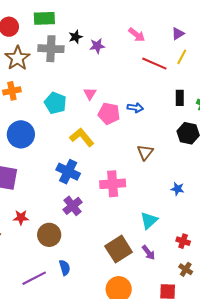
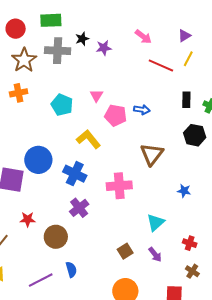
blue circle: (21, 134) -> (38, 160), moved
brown triangle: (145, 152) -> (152, 154), size x1.4
brown square: (119, 249) -> (125, 251), size x0.6

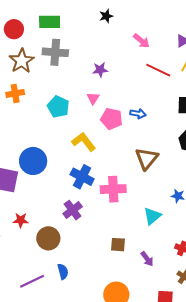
black star: (82, 39) -> (106, 16), moved
purple star: (104, 48) -> (100, 70), moved
blue cross: (75, 174) -> (82, 177), moved
cyan triangle: (156, 222) -> (152, 216), moved
brown square: (125, 251) -> (118, 245), moved, turned 35

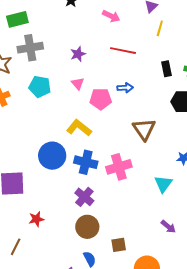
red line: (158, 70) -> (123, 51), moved
cyan pentagon: (58, 107) -> (40, 87), moved
blue circle: (33, 161) -> (52, 156), moved
brown circle: (48, 238) -> (87, 227), moved
brown square: (118, 245) -> (119, 245), moved

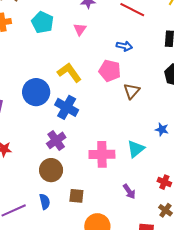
pink pentagon: (101, 99) -> (110, 71), moved
brown triangle: (144, 129) -> (132, 91), size x0.7
pink cross: (119, 167) -> (102, 154), moved

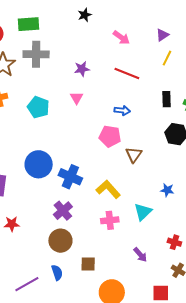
cyan pentagon: (42, 22) -> (38, 107), moved
yellow L-shape: (69, 72) -> (108, 189), moved
pink cross: (102, 154) -> (110, 220), size x0.7

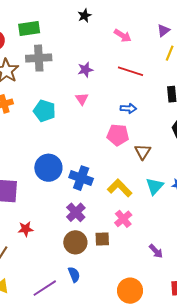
cyan triangle: (143, 212) -> (155, 186), moved
pink cross: (110, 220) -> (123, 219), turned -30
brown square: (88, 264) -> (102, 239), moved

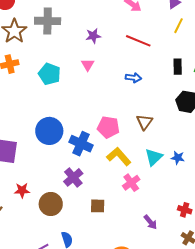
pink pentagon: (118, 135) -> (108, 127), moved
pink cross: (123, 219) -> (131, 183), moved
brown circle: (75, 242) -> (51, 204), moved

